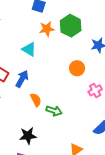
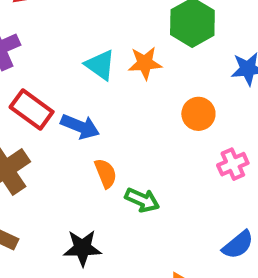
orange star: (47, 29) -> (145, 63), moved
blue arrow: (22, 79) -> (80, 127), turned 78

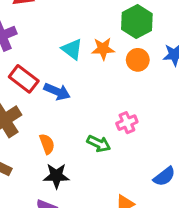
orange circle: (198, 114) -> (138, 60), moved
pink cross: (233, 164) -> (127, 123), moved
orange semicircle: (106, 173) -> (47, 144), moved

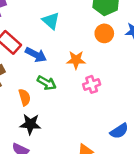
orange star: (103, 49) -> (76, 60), moved
green arrow: (99, 144) -> (47, 83), moved

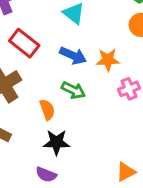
blue arrow: (36, 55) -> (73, 56), moved

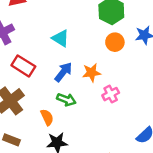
blue arrow: (73, 56) -> (63, 72), turned -70

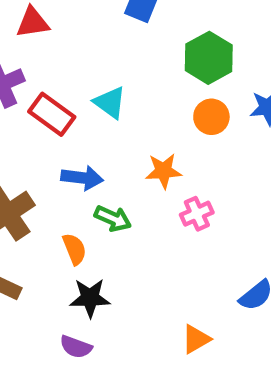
red rectangle: (23, 66) -> (52, 114), moved
blue arrow: (63, 72) -> (82, 178), moved, turned 55

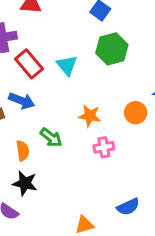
green hexagon: (209, 58) -> (112, 49), moved
orange circle: (211, 117) -> (136, 113), moved
blue arrow: (82, 178) -> (22, 101), moved

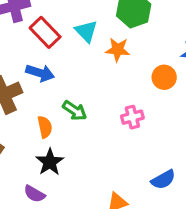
orange star: (90, 116) -> (118, 50), moved
black star: (25, 183) -> (50, 162), turned 30

